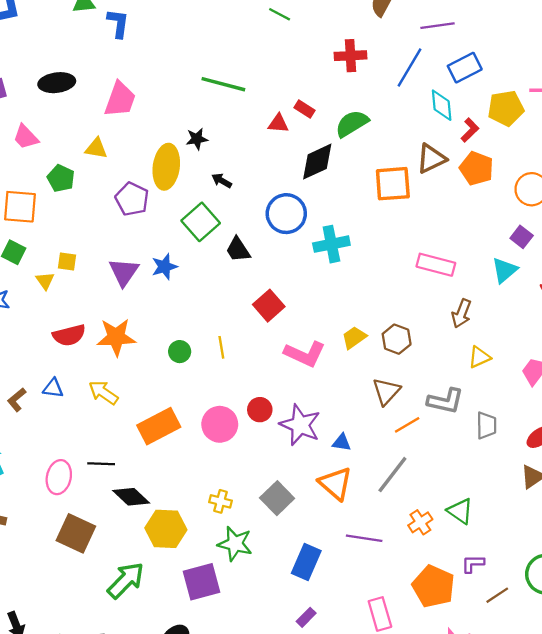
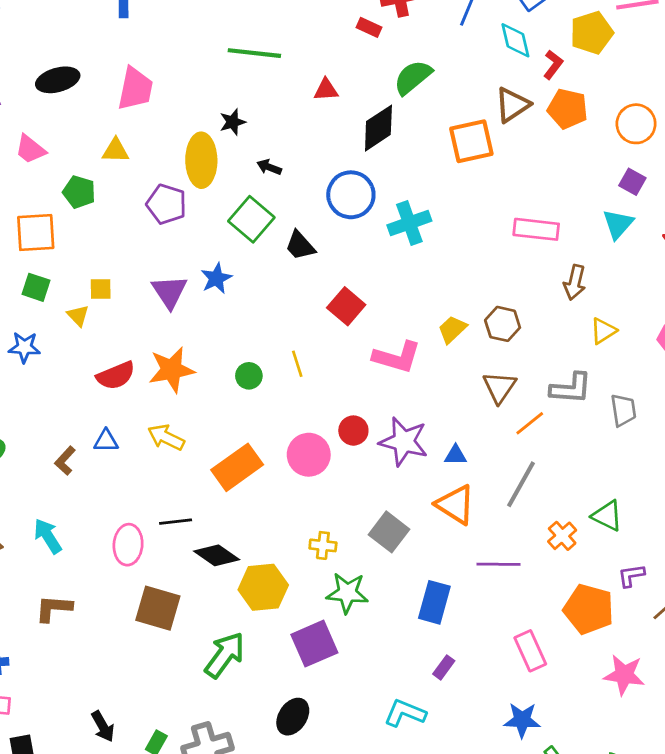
red rectangle: (305, 109) -> (369, 27), moved

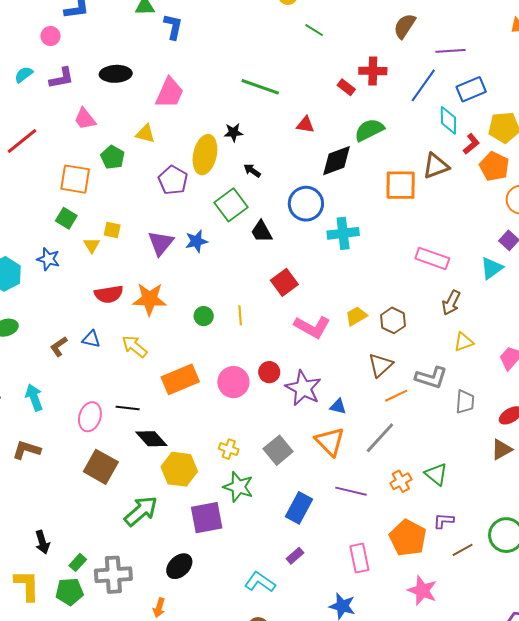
orange pentagon: (568, 109) -> (494, 166), moved

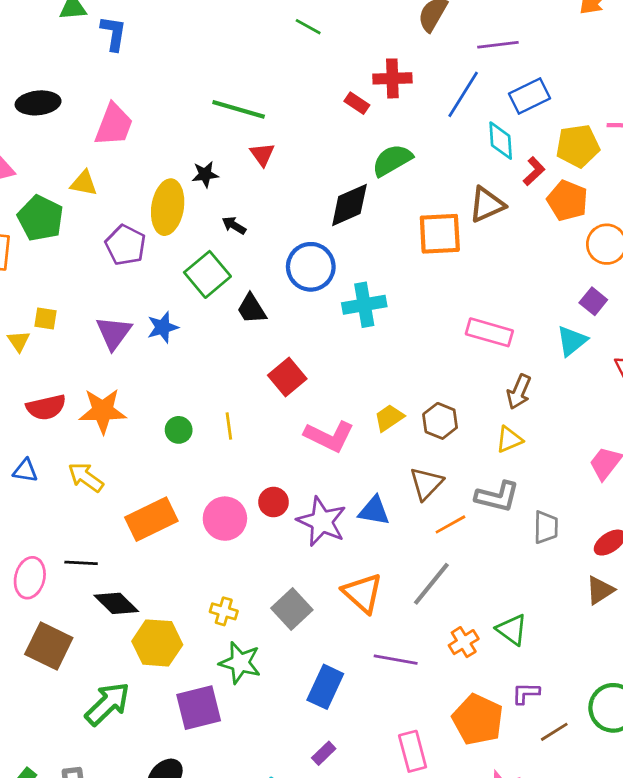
red triangle: (305, 125) -> (262, 154), moved, turned 48
green pentagon: (113, 157) -> (40, 218), size x1.4
yellow triangle: (464, 342) -> (509, 439), moved
blue triangle: (338, 406) -> (374, 511), moved, size x1.4

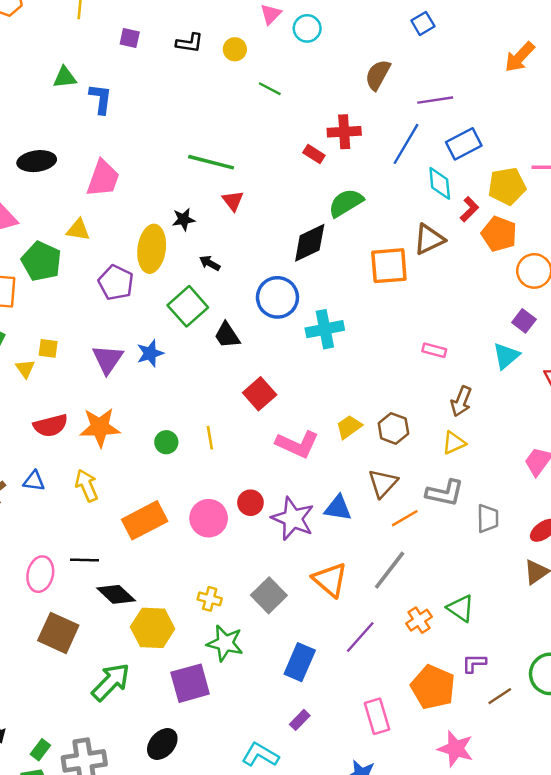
pink rectangle: (489, 332) -> (434, 350), size x0.6
yellow arrow: (86, 477) -> (87, 485), turned 32
purple line: (396, 660) -> (360, 637), turned -57

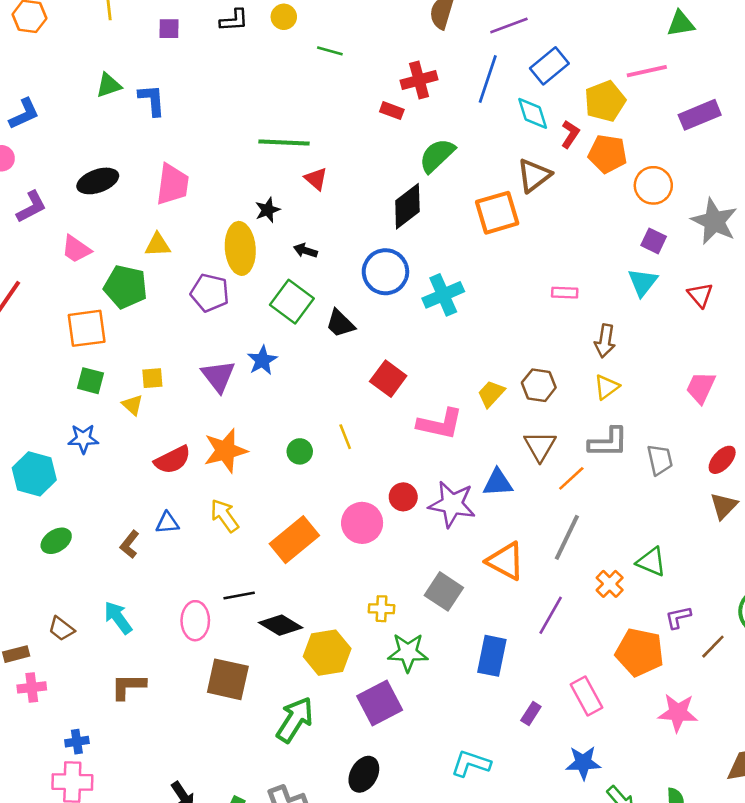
purple rectangle: (300, 720) -> (531, 714), moved

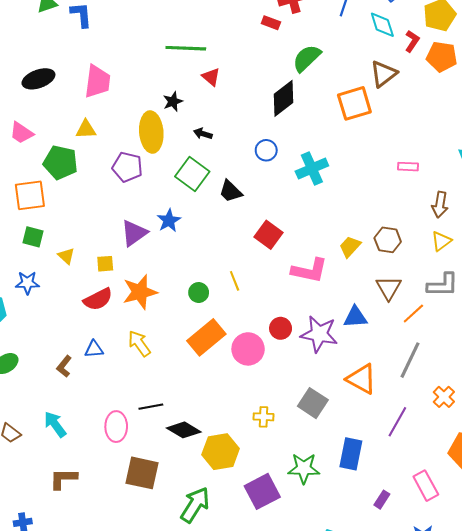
blue circle: (385, 272) -> (266, 150), size x0.6
purple triangle: (218, 376) -> (134, 233), turned 32
yellow square: (152, 378) -> (105, 264), moved
orange rectangle: (294, 540) -> (206, 337), moved
green star: (408, 652) -> (304, 468), moved

